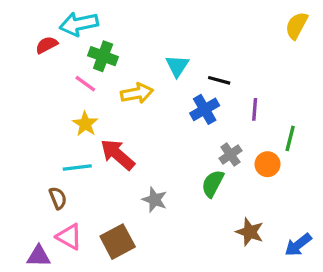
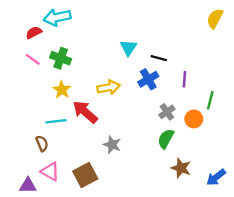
green cross: (103, 56) -> (61, 58), moved
pink line: (85, 84) -> (33, 59), moved
yellow arrow: (137, 93) -> (109, 87), moved
green semicircle: (213, 184) -> (166, 139), moved

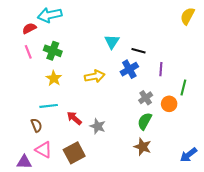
pink line: (33, 59) -> (28, 52), turned 32
red arrow: (85, 112) -> (74, 118), moved, size x0.7
brown star: (181, 168) -> (143, 147), moved

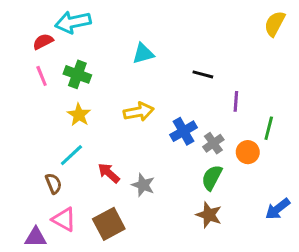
cyan triangle: (112, 42) -> (143, 54), moved, turned 42
blue cross: (129, 69) -> (183, 131), moved
cyan line: (49, 106) -> (71, 155), turned -36
blue arrow: (188, 155) -> (278, 209), moved

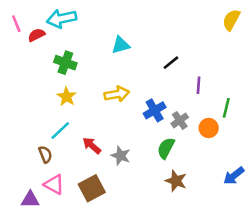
black line: (203, 74) -> (171, 63), turned -54
pink line: (42, 76) -> (16, 24), moved
green semicircle: (212, 178) -> (166, 148), moved

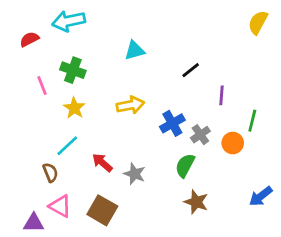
pink line: (16, 24) -> (42, 86), moved
red semicircle: (36, 35) -> (29, 39), moved
brown square: (92, 188) -> (102, 210), turned -32

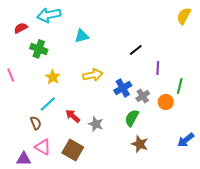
cyan triangle: (135, 50) -> (82, 36), moved
green cross: (73, 70) -> (39, 49), moved
pink line: (42, 86) -> (11, 75), moved

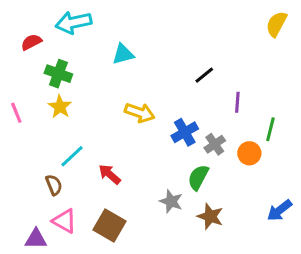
yellow arrow: (93, 75) -> (140, 113), turned 30
yellow star: (53, 77) -> (60, 107), moved
gray star: (96, 124) -> (171, 201), moved

